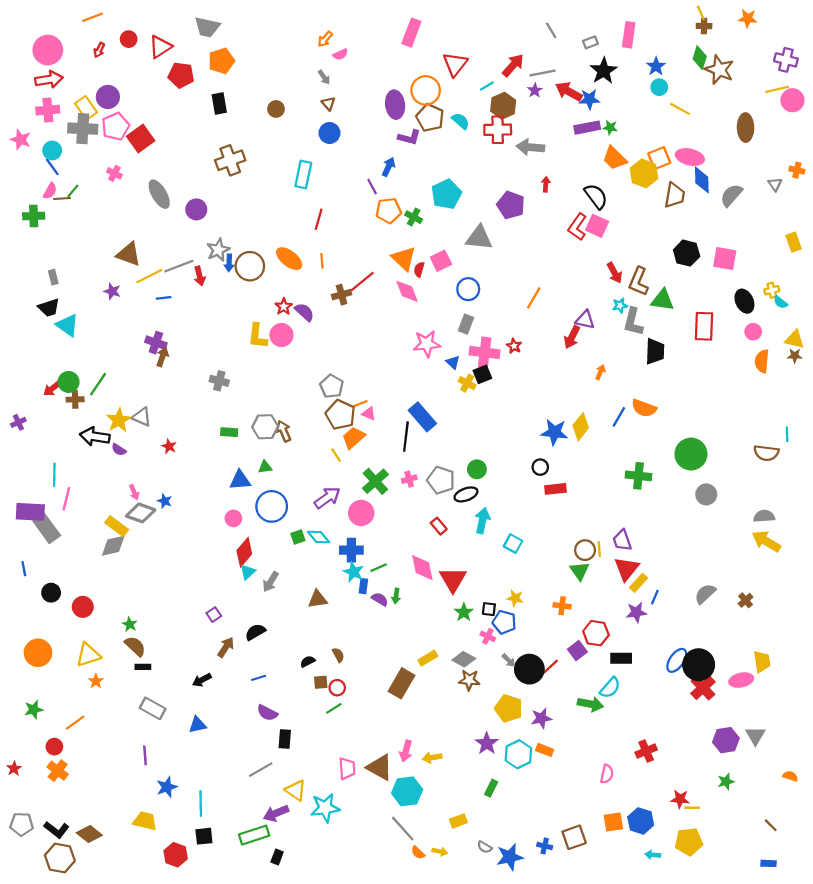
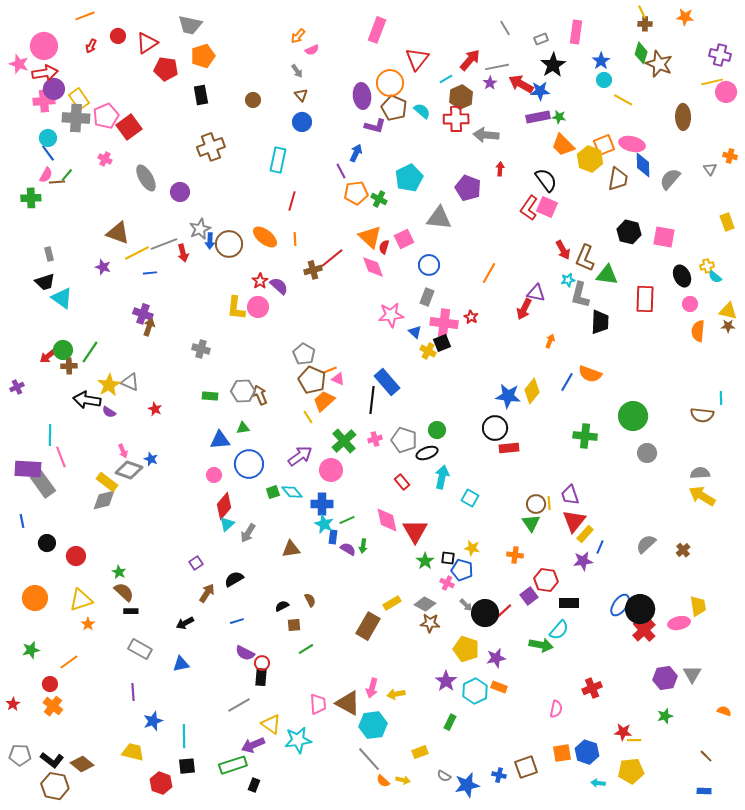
purple circle: (108, 97) -> (54, 89), moved
pink star: (21, 140) -> (19, 64), moved
black circle: (540, 467) -> (495, 428), size x1.6
pink line: (66, 499) -> (61, 457), turned -35
red circle: (337, 688) -> (262, 663), moved

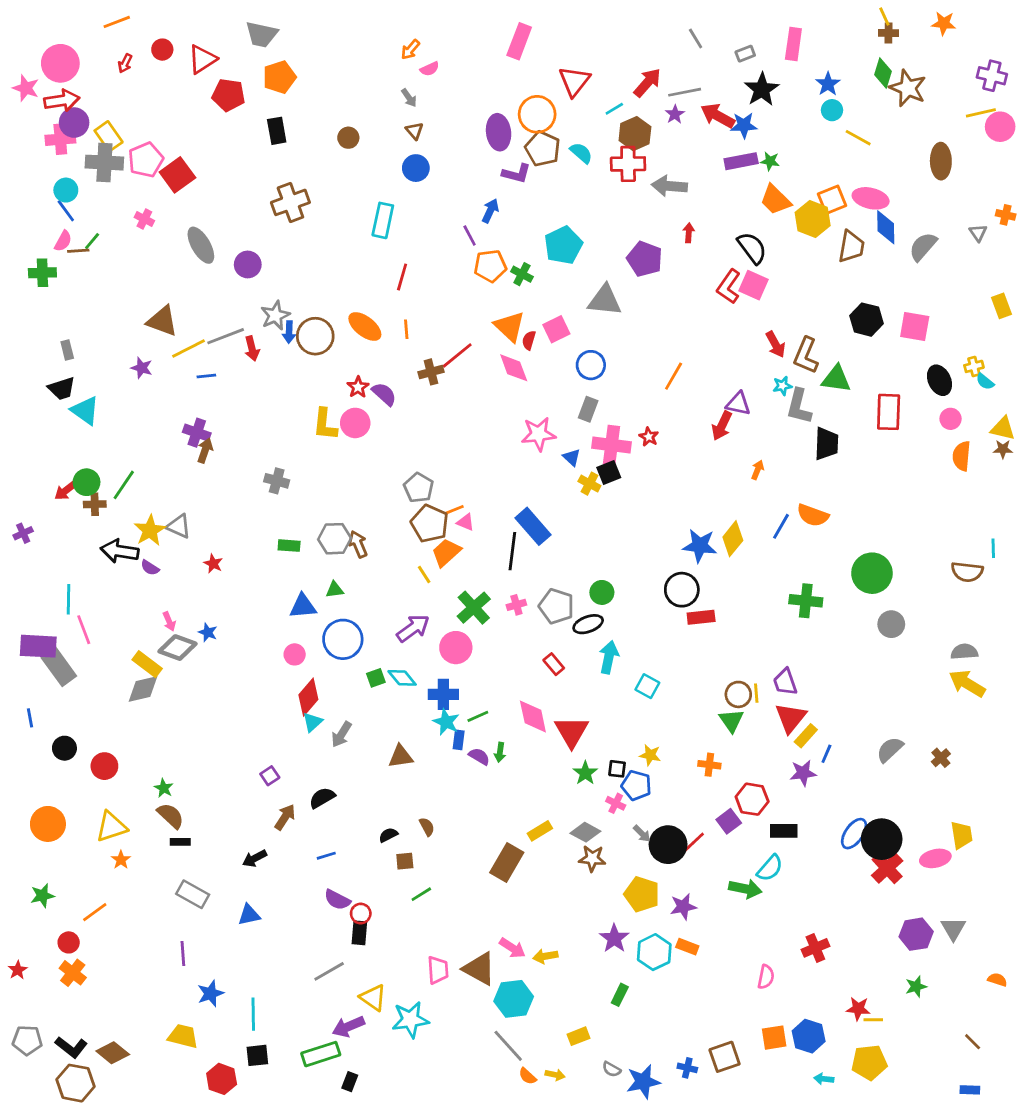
pink arrow: (372, 688) -> (512, 948), turned -72

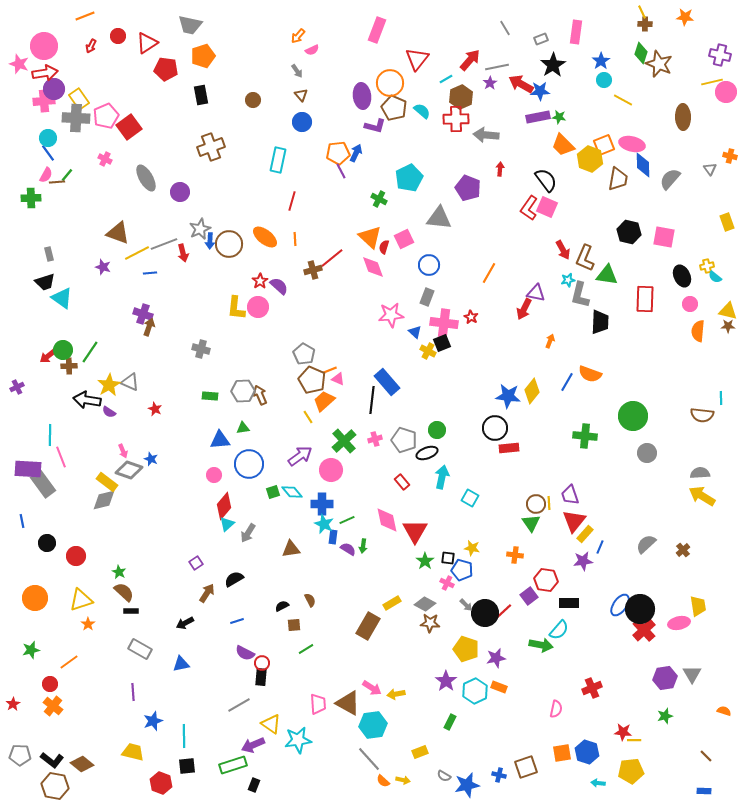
orange pentagon: (490, 266) -> (338, 153), moved

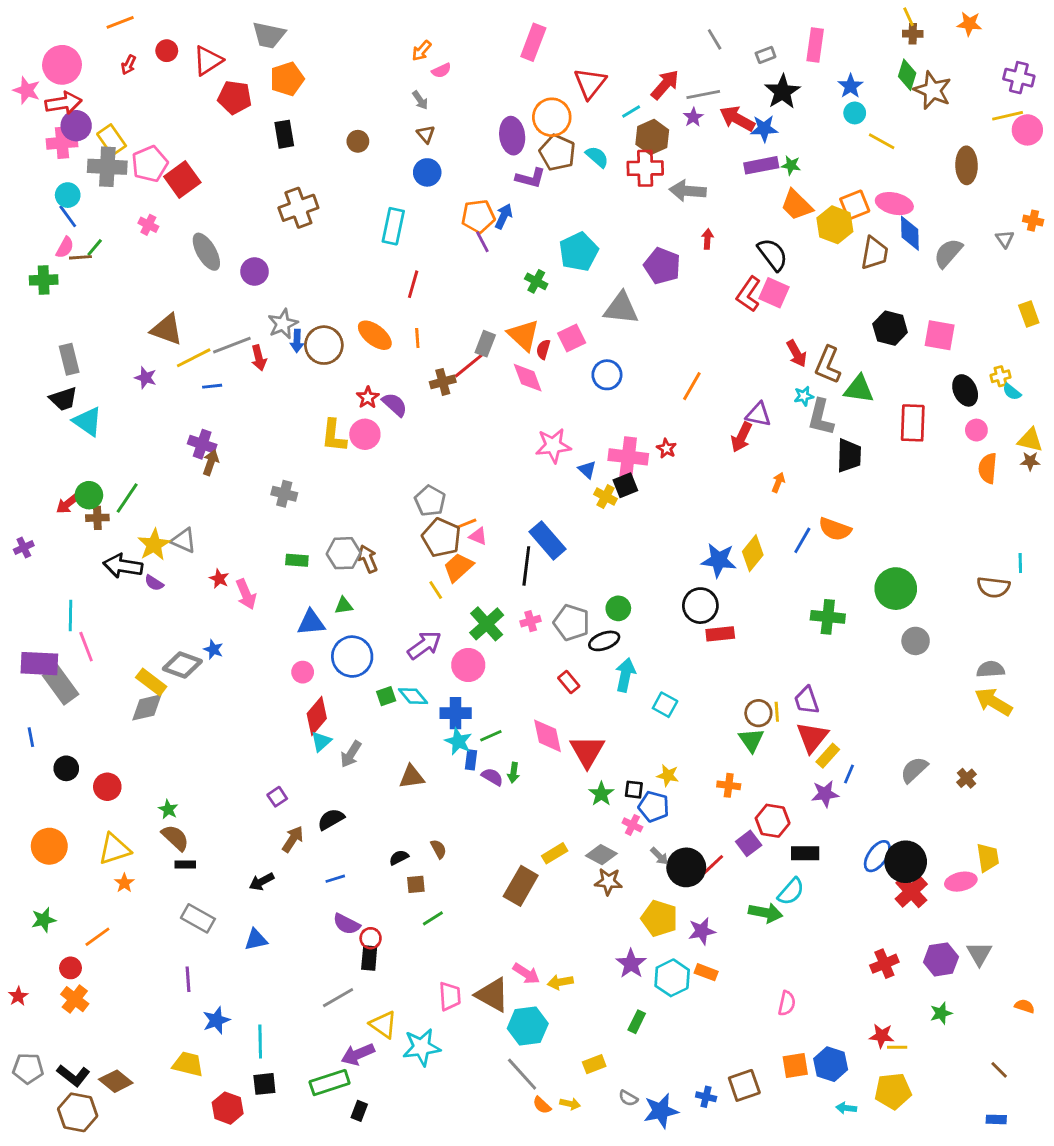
gray rectangle: (49, 254) -> (69, 359), size x1.5
gray rectangle: (427, 297) -> (485, 344), moved
pink arrow: (123, 451) -> (246, 594), moved, size x1.5
red cross: (592, 688) -> (884, 964), moved

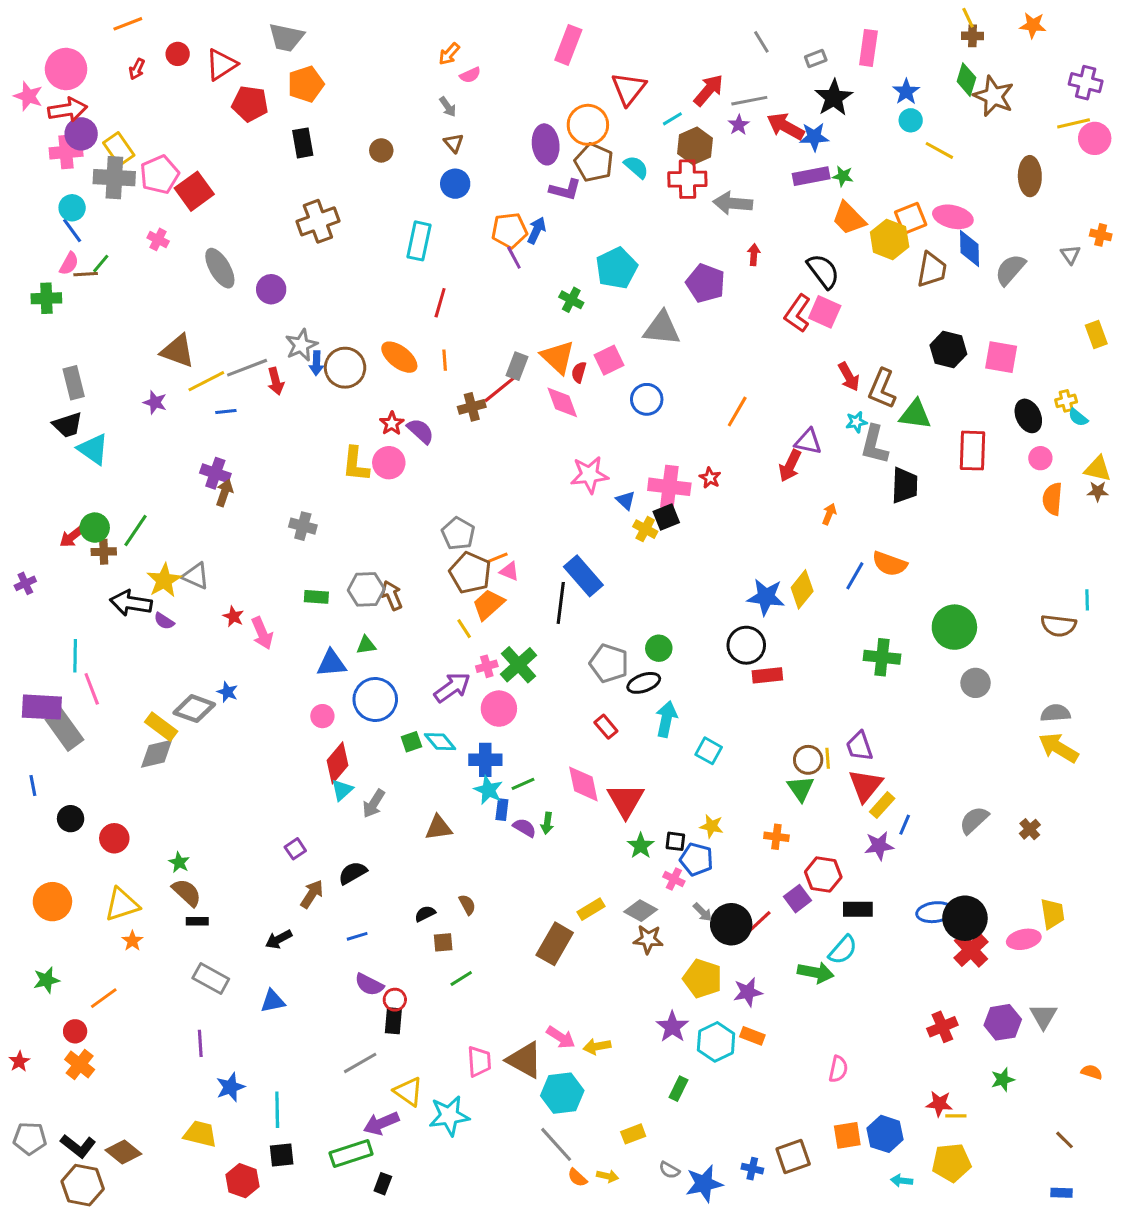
pink cross: (531, 621) -> (487, 666), moved
blue ellipse: (877, 856) -> (935, 912), turned 48

